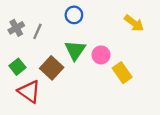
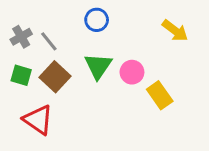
gray line: (37, 31) -> (49, 41), turned -63
green square: (17, 67) -> (21, 75), moved, turned -35
brown square: (52, 68) -> (55, 77), moved

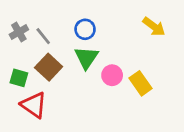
blue circle: (97, 20) -> (85, 29), moved
pink circle: (132, 72) -> (112, 75), moved
green square: (21, 75) -> (19, 78), moved

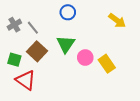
blue circle: (85, 29) -> (68, 12), moved

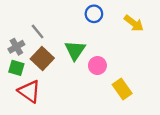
blue circle: (68, 12) -> (94, 14), moved
gray cross: (14, 25) -> (16, 47), moved
yellow rectangle: (107, 64) -> (122, 89), moved

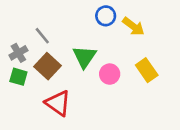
yellow arrow: (134, 23) -> (133, 26), moved
yellow rectangle: (122, 89) -> (147, 70), moved
red triangle: (29, 91) -> (58, 103), moved

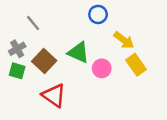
yellow arrow: (133, 26) -> (124, 40), moved
gray line: (42, 36) -> (33, 23), moved
green triangle: (85, 57) -> (78, 52), turned -40

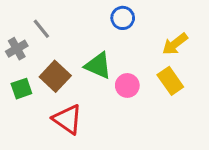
yellow arrow: (124, 40) -> (175, 44), moved, turned 105
gray cross: (17, 49) -> (17, 49), moved
green square: (17, 71) -> (21, 89), turned -35

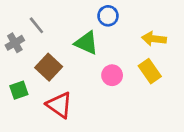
yellow arrow: (175, 44) -> (154, 39), turned 45
green triangle: (98, 66) -> (86, 43), moved
green square: (21, 89) -> (19, 90), moved

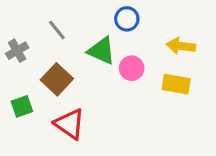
gray line: (36, 25) -> (57, 30), moved
yellow rectangle: (150, 71) -> (176, 84), turned -45
pink circle: (112, 75) -> (132, 68), moved

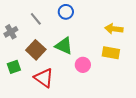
blue circle: (127, 19) -> (66, 12), moved
green triangle: (101, 51) -> (64, 46), moved
pink circle: (132, 68) -> (83, 65), moved

